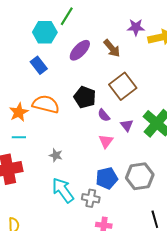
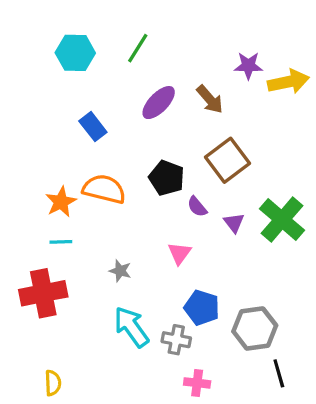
cyan hexagon: (45, 32) -> (75, 53), moved
pink triangle: (106, 141) -> (179, 253), moved
gray hexagon: (140, 176) -> (255, 328), moved
blue pentagon: (107, 178) -> (202, 308), turned 30

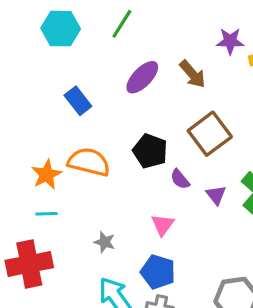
blue pentagon: (202, 308) -> (158, 272), moved

